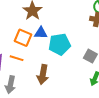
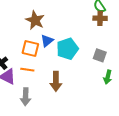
blue triangle: (41, 33) -> (47, 41), turned -32

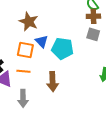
blue triangle: (47, 41) -> (42, 41), turned -32
cyan pentagon: (67, 49) -> (62, 48), turned 30
gray square: (100, 55) -> (93, 34), moved

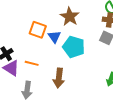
brown star: (29, 22) -> (70, 17), moved
orange square: (25, 50) -> (38, 30), moved

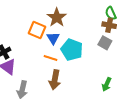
brown star: (70, 17) -> (57, 17), moved
orange line: (32, 63) -> (51, 58), moved

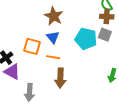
orange square: (37, 30) -> (32, 46), moved
cyan pentagon: (72, 50) -> (86, 39), moved

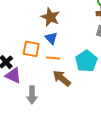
cyan pentagon: (86, 39) -> (86, 61), moved, turned 30
brown arrow: (60, 78) -> (62, 78), turned 132

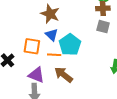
cyan pentagon: (86, 61) -> (70, 45), moved
purple triangle: (13, 75) -> (36, 75), moved

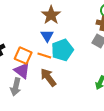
orange square: (32, 46) -> (23, 56), moved

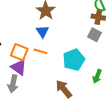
cyan pentagon: (62, 50) -> (74, 60), moved
brown arrow: (48, 77) -> (64, 89), moved

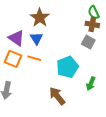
purple triangle: (19, 67) -> (16, 38), moved

